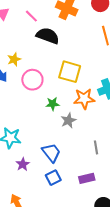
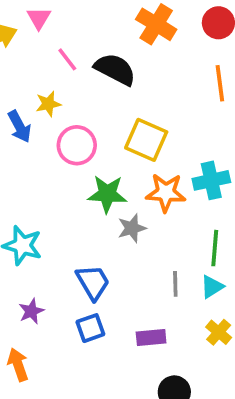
pink line: (31, 16) -> (67, 59), moved
green star: (53, 104) -> (107, 194), size x1.5
purple star: (23, 164) -> (31, 311), moved

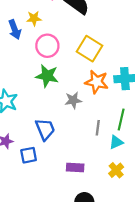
green star: (107, 194) -> (47, 76), moved
gray line: (175, 284) -> (98, 128), moved
blue square: (90, 328) -> (29, 155), moved

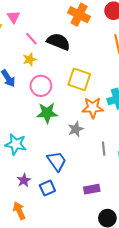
yellow star: (34, 18) -> (30, 59), moved

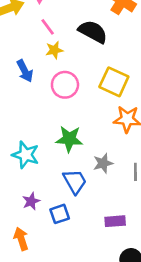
pink line: (31, 39) -> (48, 27), moved
green star: (47, 113) -> (69, 139), moved
gray star: (76, 129) -> (103, 163), moved

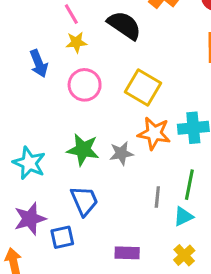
gray star: (103, 163) -> (121, 153), moved
purple star: (31, 201) -> (30, 219), size x1.5

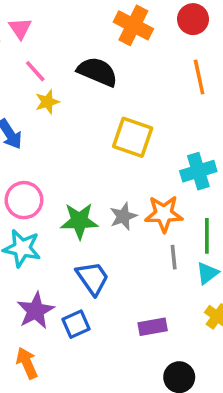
pink circle: (85, 85) -> (24, 200), moved
orange star: (154, 133) -> (164, 214), moved

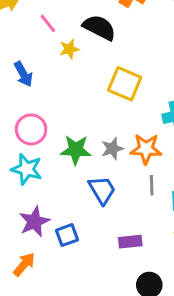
yellow star: (47, 102) -> (69, 49), moved
blue trapezoid: (92, 278) -> (102, 190), moved
orange arrow: (27, 363) -> (24, 264), turned 60

